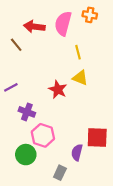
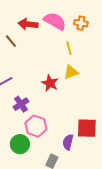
orange cross: (90, 15) -> (81, 23), moved
pink semicircle: (63, 23) -> (55, 21), turned 105
yellow triangle: (80, 78) -> (71, 72), turned -42
purple cross: (27, 112) -> (21, 104), turned 35

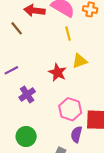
yellow line: (69, 48) -> (68, 34), moved
pink hexagon: (36, 126) -> (70, 109), moved

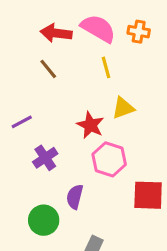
brown line: (17, 28) -> (48, 69), moved
pink hexagon: (70, 109) -> (109, 159), moved
purple semicircle: (76, 134) -> (75, 197), moved

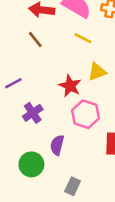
yellow line: (106, 67) -> (83, 38), turned -48

